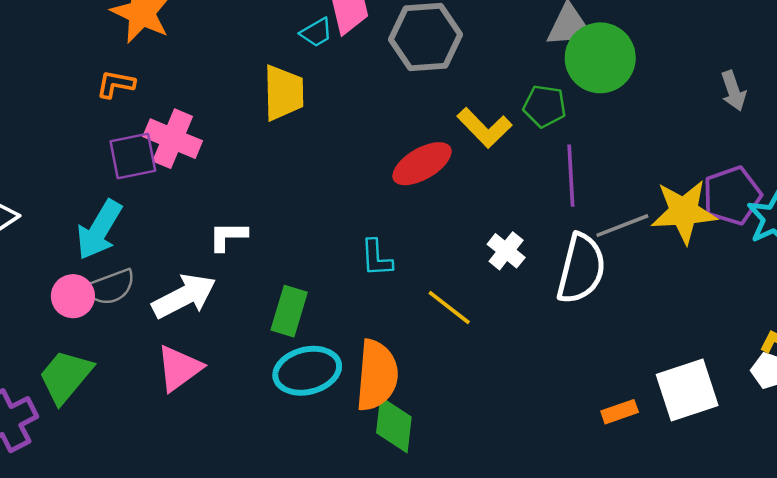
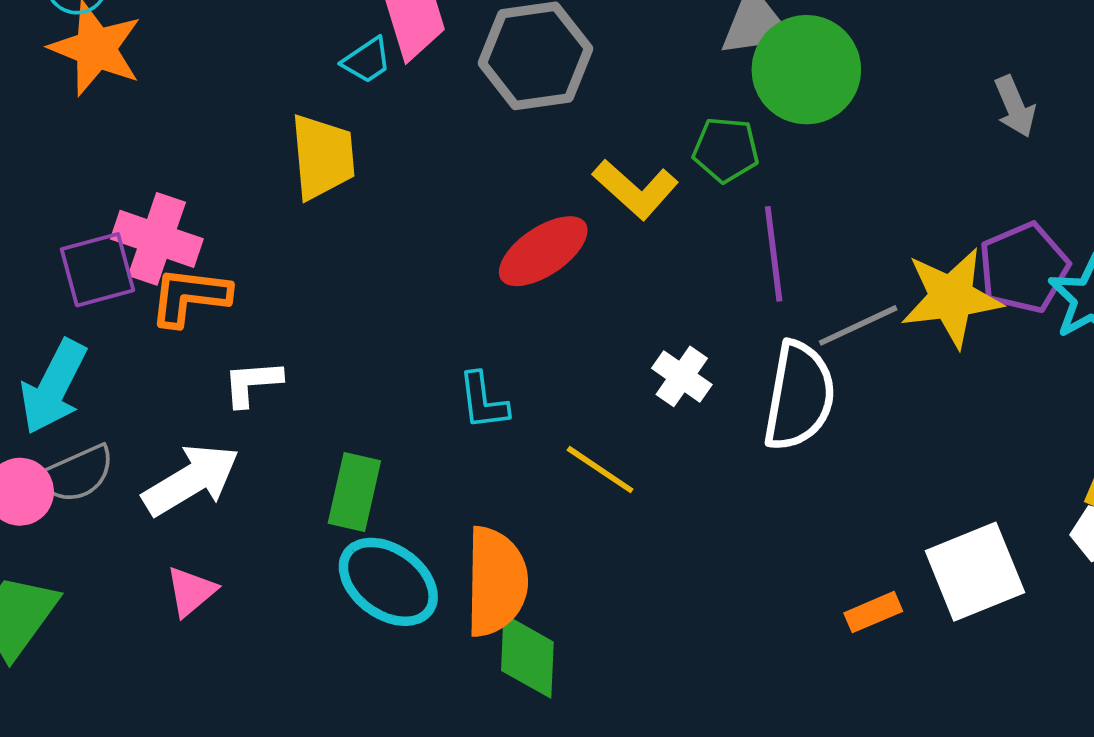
orange L-shape: (116, 84) -> (190, 296), moved, size x1.4
pink triangle: (179, 368) -> (191, 591), size x0.7
cyan ellipse: (307, 371) -> (388, 582), turned 54

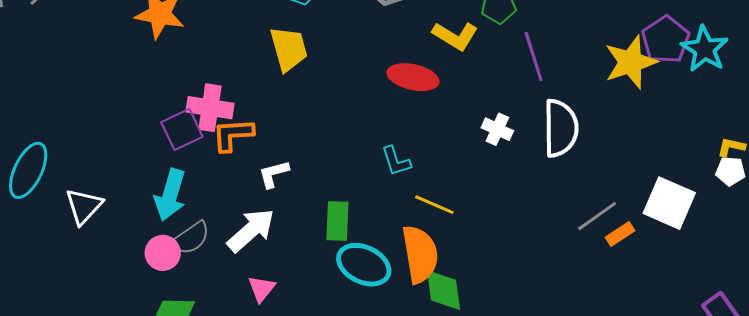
red ellipse: (543, 251) -> (413, 77), turned 57
gray line: (858, 325) -> (597, 216), moved
yellow line: (600, 470) -> (434, 205), moved
white square: (975, 572) -> (669, 203), turned -34

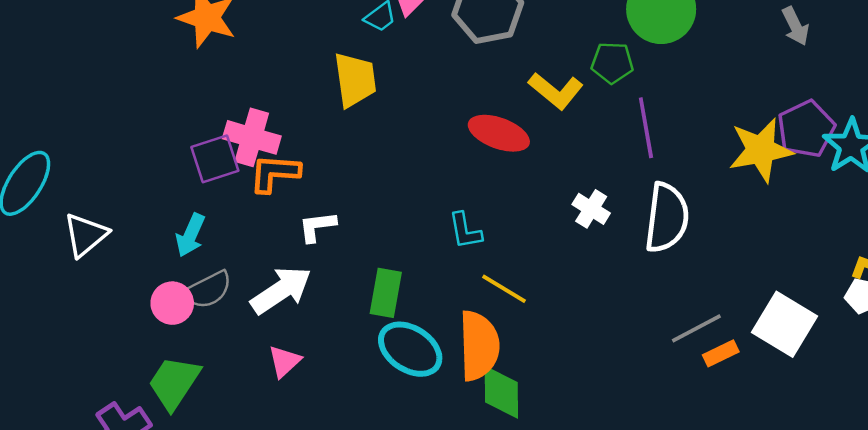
cyan arrow: (170, 195) -> (190, 235), size x0.7

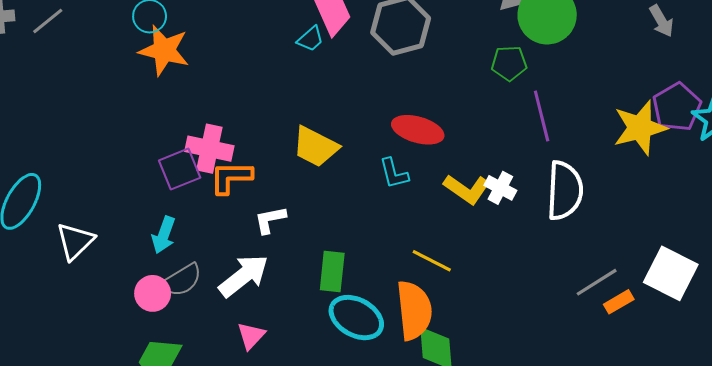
yellow trapezoid: (355, 80) -> (315, 147), moved, turned 129
yellow L-shape: (556, 91) -> (467, 189), moved
cyan L-shape: (465, 231) -> (394, 173), moved

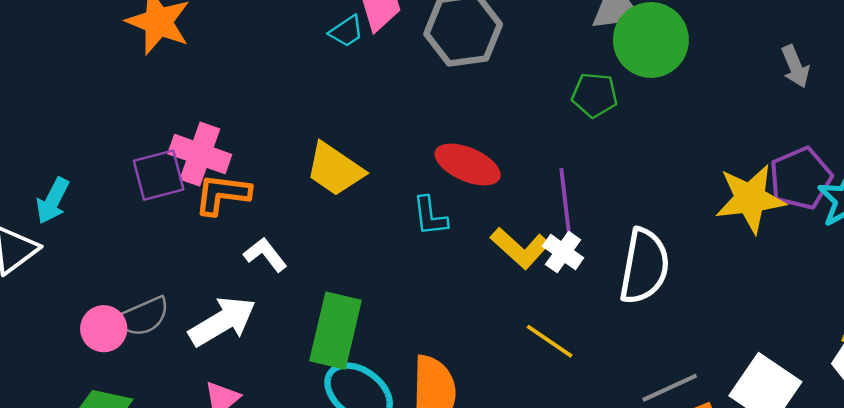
purple line: (542, 116) -> (565, 201), moved
white L-shape: (270, 220) -> (265, 255), turned 56
cyan arrow: (164, 235) -> (53, 201), moved
yellow line: (432, 261) -> (550, 341), moved
green rectangle: (332, 272) -> (336, 331), size x1.4

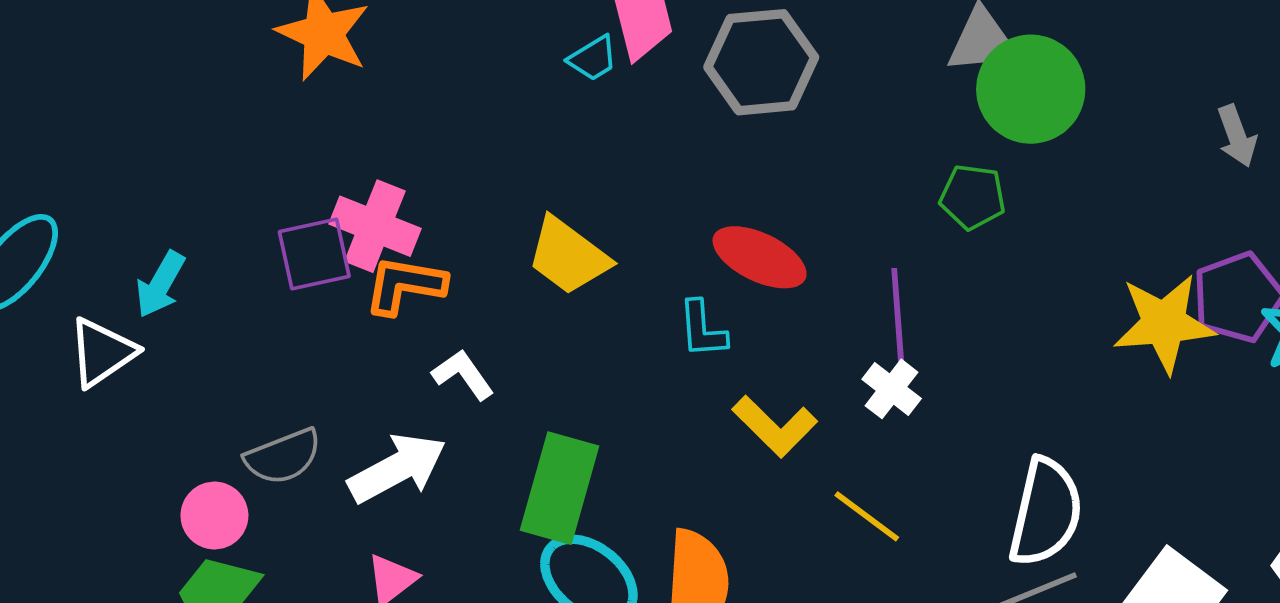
green pentagon: (595, 95) -> (973, 197), moved
yellow L-shape: (520, 248) -> (775, 426), moved
white semicircle: (644, 266) -> (1046, 512), moved
pink circle: (104, 329) -> (214, 515), moved

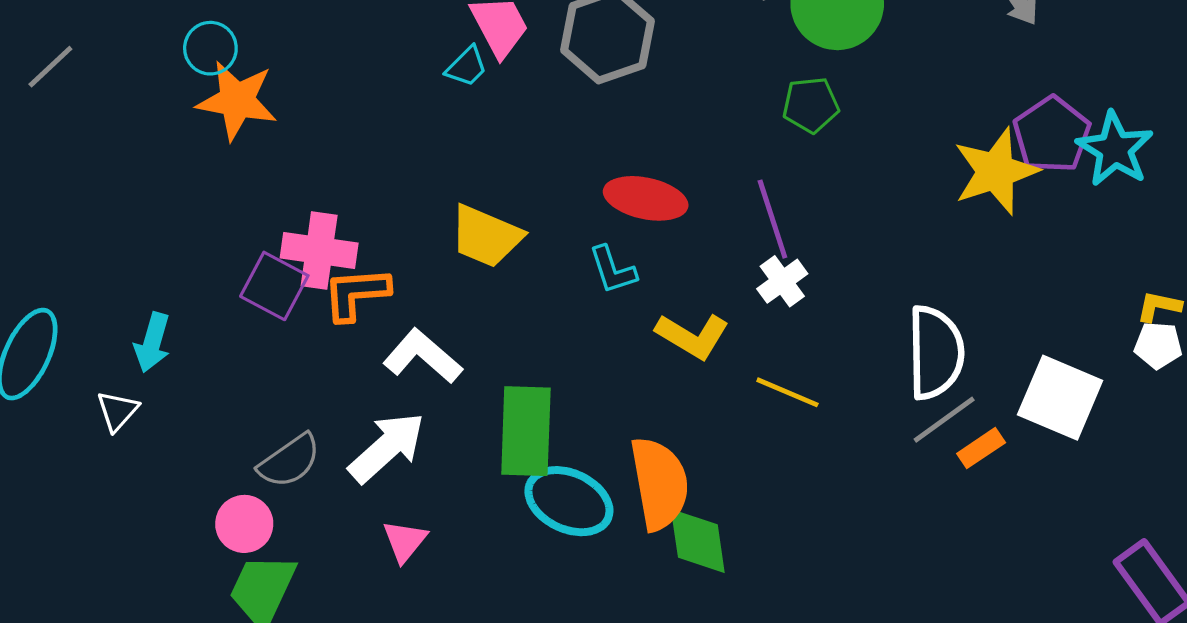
purple square: (314, 254) -> (274, 286), turned -36
white triangle: (102, 352) -> (117, 411), size x0.7
white L-shape: (463, 375) -> (423, 356), size x1.4
white cross: (892, 389) -> (782, 281), turned 30

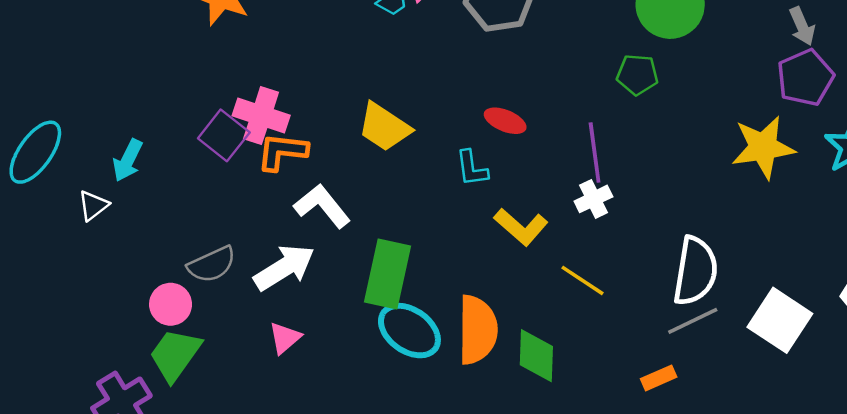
purple pentagon: (1052, 135) -> (805, 78), moved
red ellipse: (646, 198) -> (505, 121), size x0.7
orange rectangle: (981, 448) -> (659, 378), moved
green diamond: (698, 541) -> (536, 356), moved

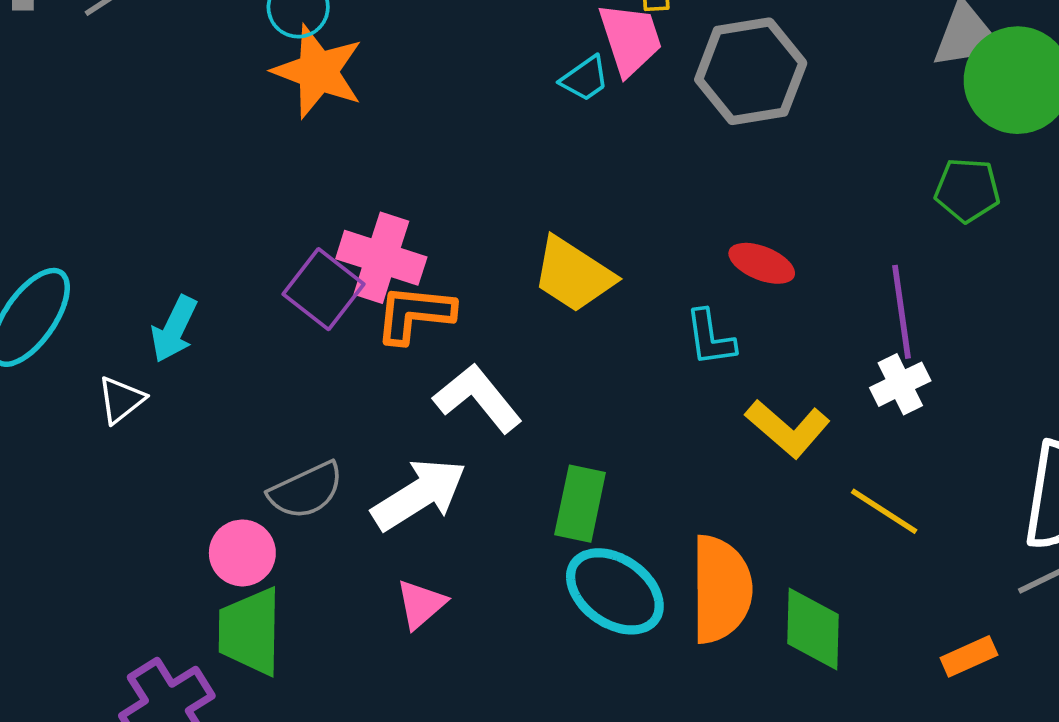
green rectangle: (387, 274) -> (580, 504), size x0.7
green trapezoid: (175, 355) -> (250, 631), turned -34
orange rectangle: (659, 378) -> (969, 656), moved

